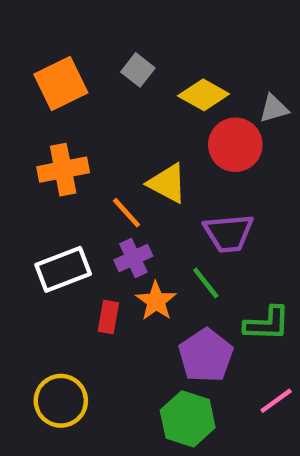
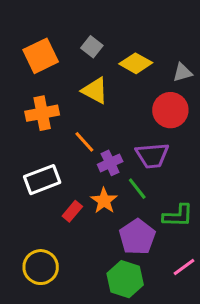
red circle: (235, 145) -> (170, 110), moved
yellow triangle: (167, 183) -> (95, 91), moved
purple cross: (133, 258) -> (110, 163), moved
red rectangle: (108, 317) -> (72, 211), turned 30

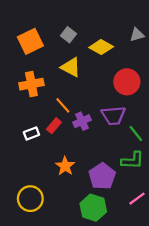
gray triangle: (182, 72) -> (137, 35), moved
white rectangle: (42, 180) -> (31, 133), size x0.6
green line: (137, 189) -> (136, 133), moved
orange star: (104, 201) -> (65, 166), moved
red rectangle: (72, 211) -> (54, 126), moved

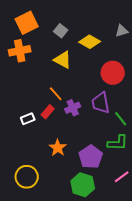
orange square: (30, 41) -> (27, 23), moved
orange cross: (31, 84) -> (20, 51), moved
purple trapezoid: (113, 116) -> (101, 103), turned 85

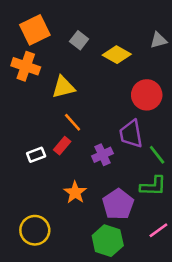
orange cross: (20, 51) -> (26, 66), turned 30
yellow triangle: (63, 60) -> (63, 87), moved, turned -42
purple cross: (73, 108) -> (102, 155), moved

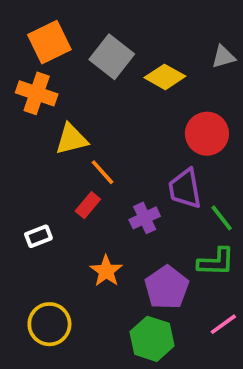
gray square: (79, 40) -> (112, 57), size x1.6
yellow triangle: (63, 87) -> (71, 139), moved
white rectangle: (36, 155) -> (38, 236), moved

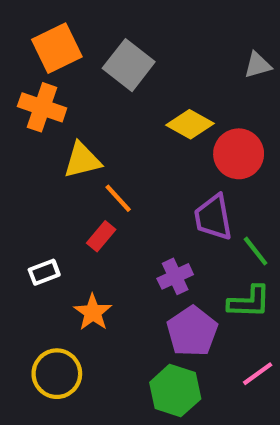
yellow diamond: (165, 77) -> (190, 124), moved
purple cross: (145, 218) -> (175, 276), moved
orange star: (106, 271) -> (93, 312), moved

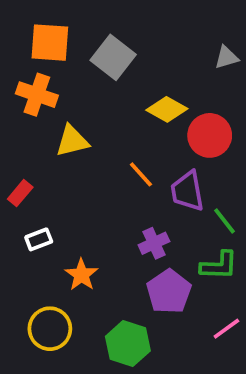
orange square: (57, 48) -> (50, 43), turned 30
orange line: (118, 198) -> (141, 174), moved
red rectangle: (101, 236) -> (20, 193), moved
green hexagon: (175, 391) -> (128, 344), moved

